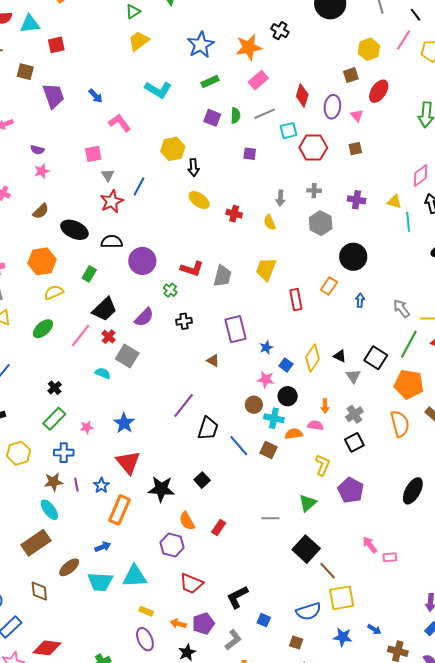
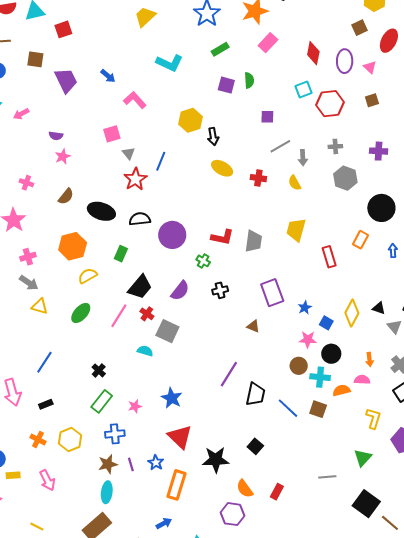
gray line: (265, 114) -> (280, 146), moved
cyan ellipse: (49, 510) -> (107, 492), turned 50

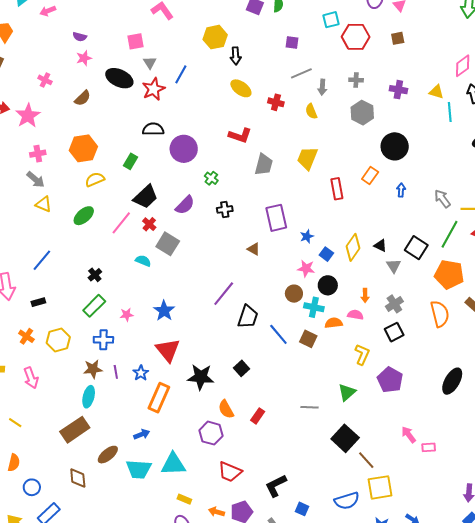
black ellipse: (101, 211) -> (119, 78), moved
red L-shape: (222, 237) -> (240, 135), moved

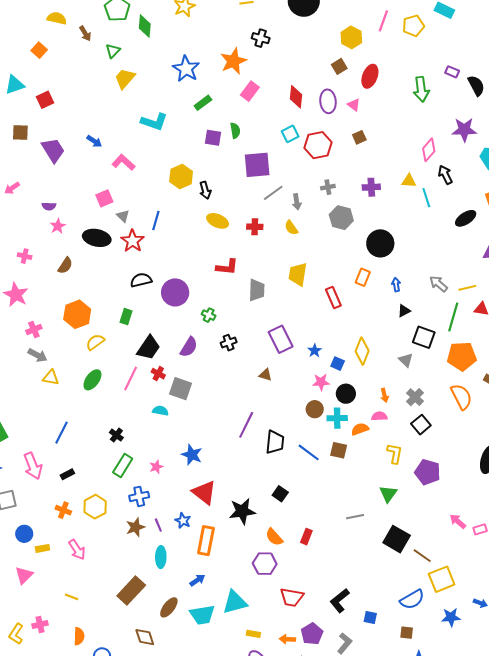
purple square: (292, 42) -> (257, 165), size x2.0
black triangle: (380, 246) -> (404, 311), moved, turned -40
cyan ellipse: (89, 397) -> (161, 557), moved

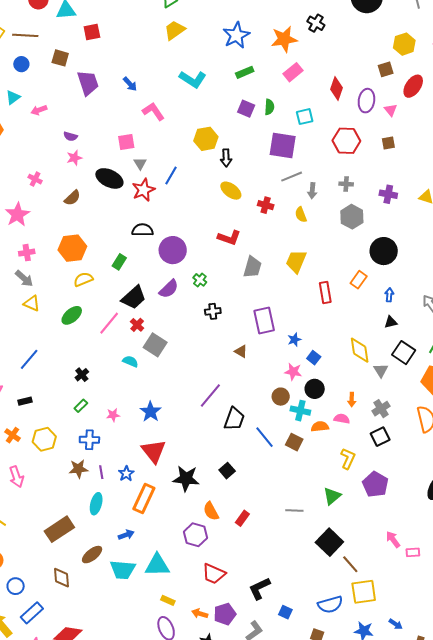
cyan square: (290, 134) -> (305, 117), moved
purple semicircle: (189, 347) -> (169, 289), moved
yellow diamond: (362, 351) -> (360, 350), moved, turned -44
green rectangle: (123, 465) -> (81, 406), size x0.6

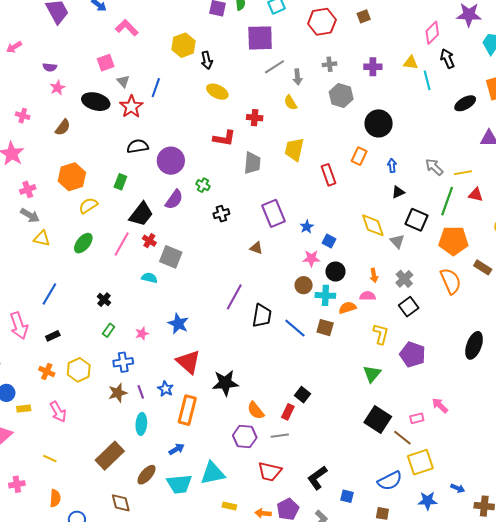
red cross: (266, 205) -> (255, 118), moved
black square: (227, 471) -> (302, 395), moved
gray line: (294, 510) -> (280, 436), moved
pink rectangle: (413, 552) -> (417, 418), moved

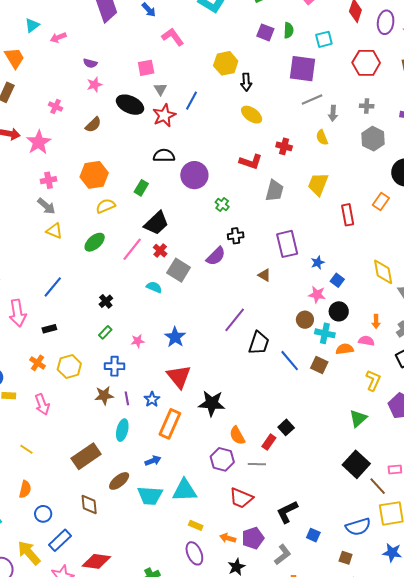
purple semicircle: (174, 199) -> (216, 256), moved

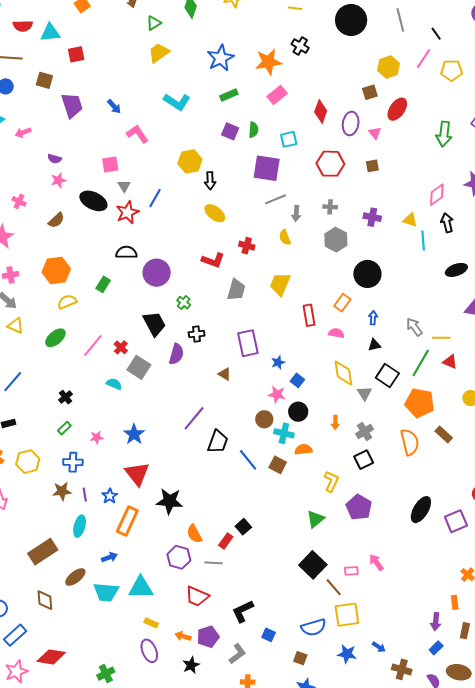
black trapezoid: (156, 223) -> (154, 324), moved, turned -76
purple semicircle: (216, 256) -> (176, 354), turned -30
pink semicircle: (366, 341) -> (336, 333), moved

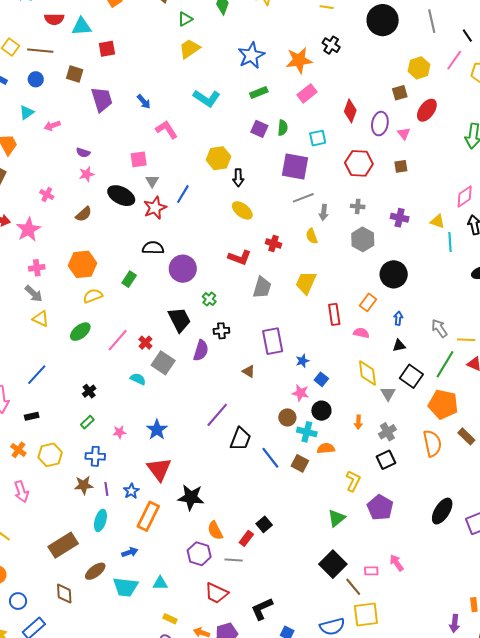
cyan triangle: (141, 588) -> (160, 583), size x0.6

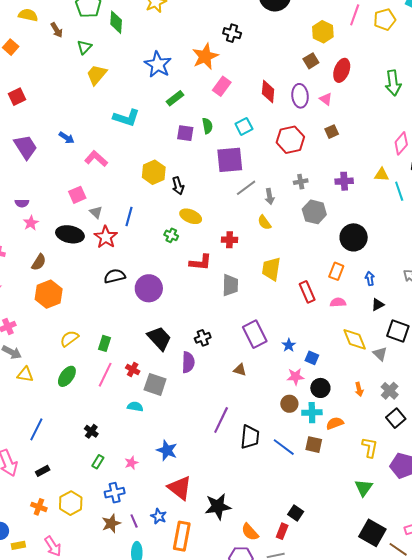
orange hexagon: (83, 264) -> (49, 294), moved
green rectangle: (129, 279) -> (104, 343), moved
green cross: (209, 299) -> (171, 235), moved

